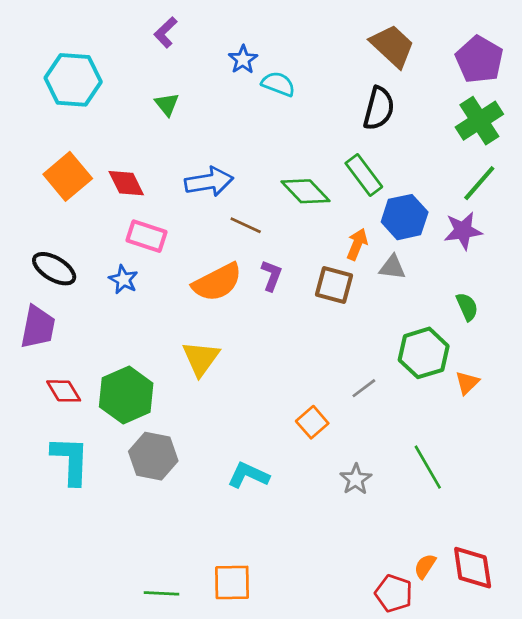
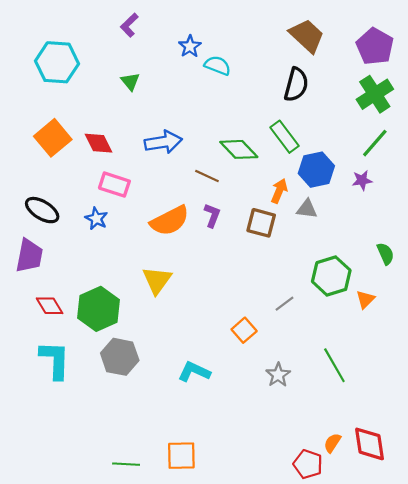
brown line: (246, 225) -> (207, 176), moved
purple star: (463, 231) -> (362, 180), size x0.7
green semicircle: (467, 307) -> (385, 254), moved

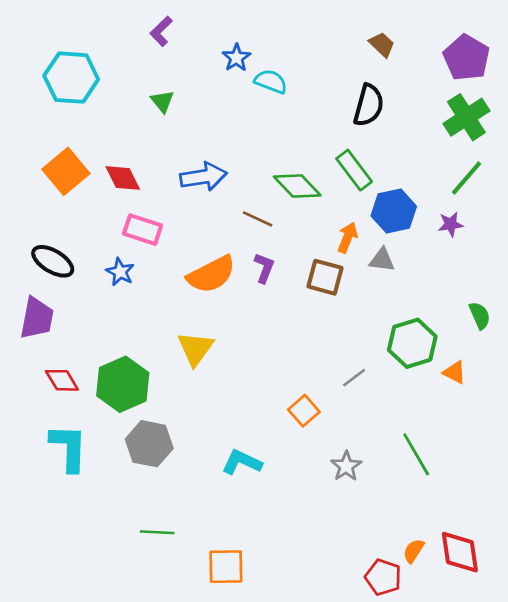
brown trapezoid: (307, 36) -> (382, 44), size x0.6
orange triangle: (365, 299) -> (455, 372), turned -48
green line: (126, 464) -> (157, 532), moved

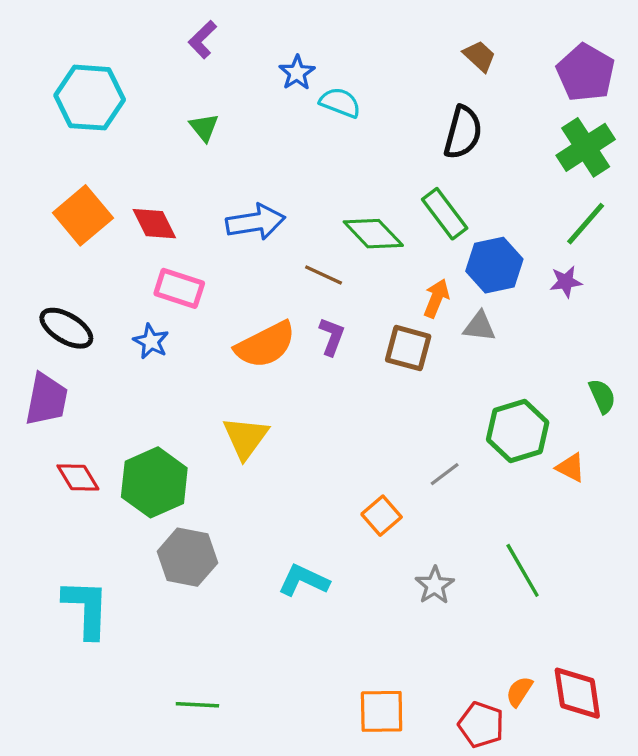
cyan L-shape: (69, 448) -> (86, 609), moved
green line: (157, 532) -> (197, 705), moved
orange square: (226, 567) -> (382, 711), moved

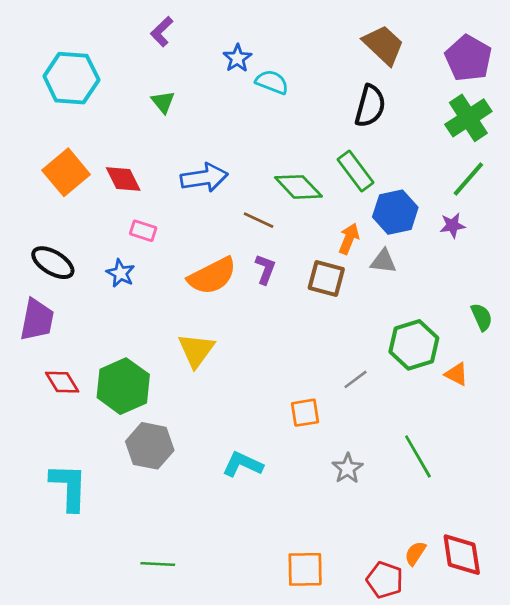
brown trapezoid: (479, 56) -> (383, 45), size x1.6
pink rectangle: (179, 288) -> (143, 231), size x0.7
orange square: (382, 516) -> (305, 413), turned 32

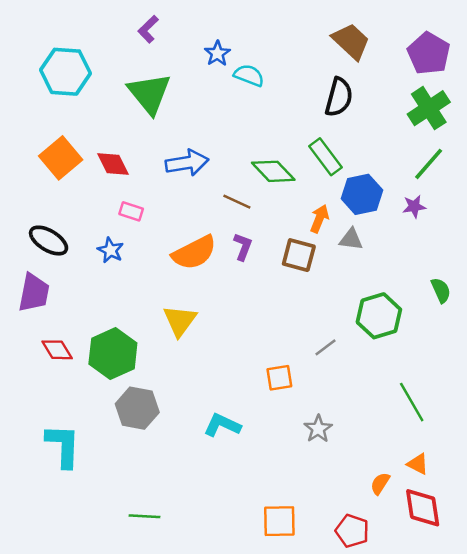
green triangle: (163, 102) -> (149, 94), size x2.0
orange triangle: (456, 374) -> (418, 464), moved
green line: (418, 456) -> (412, 402), moved
orange semicircle: (415, 553) -> (380, 483), moved

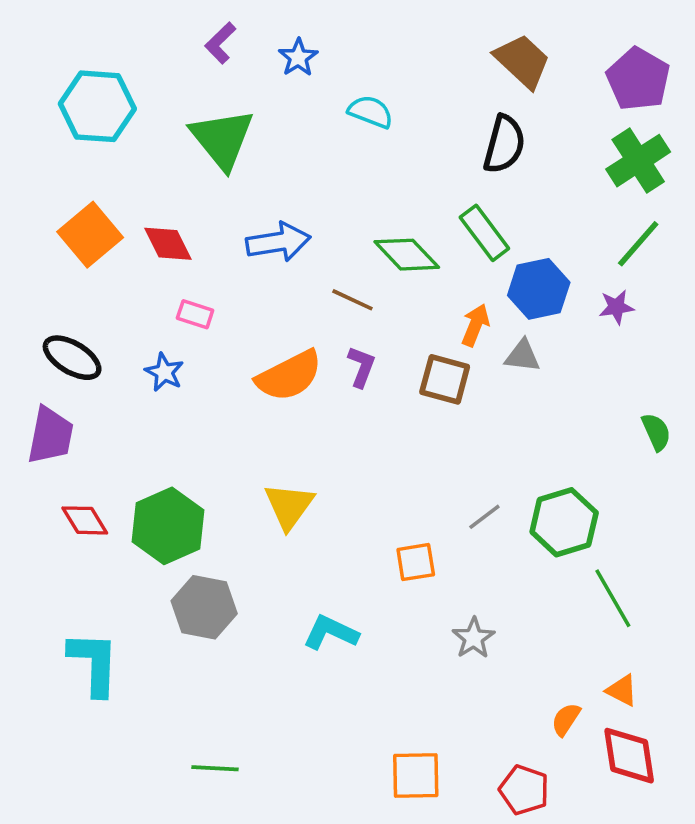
blue star: (217, 53) -> (298, 57), moved
green hexagon: (379, 316) -> (564, 522), moved
yellow triangle: (180, 321) -> (289, 506), moved

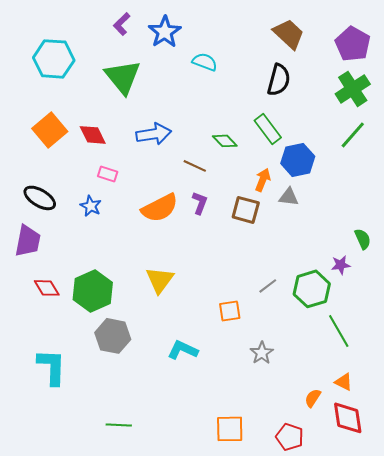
blue star: (298, 57) -> (165, 32), size x1.5
green diamond: (407, 255) -> (225, 141), size x0.7
purple star: (616, 307) -> (341, 265), moved

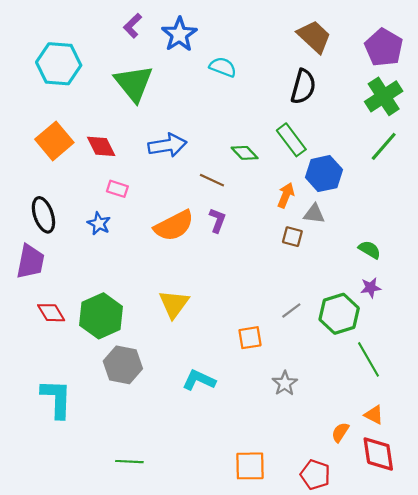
black ellipse: (40, 198) -> (43, 215), turned 40
brown square: (246, 210) -> (292, 237), moved, size x0.7
green semicircle: (363, 239) -> (370, 250), moved, turned -35

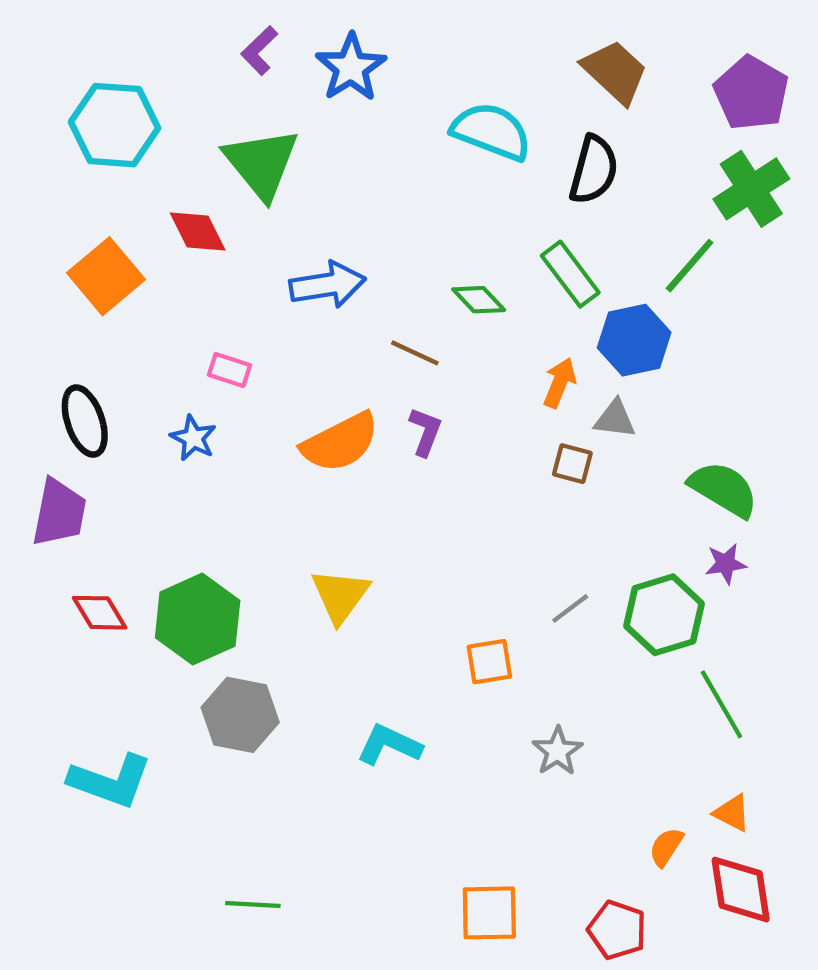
cyan semicircle: (223, 67) -> (491, 131), moved, size x1.5
red diamond: (101, 146) -> (198, 231), moved
green line: (384, 146) -> (690, 266), moved
green semicircle: (370, 250) -> (724, 489), size x1.6
cyan L-shape: (57, 399) -> (110, 781), turned 108

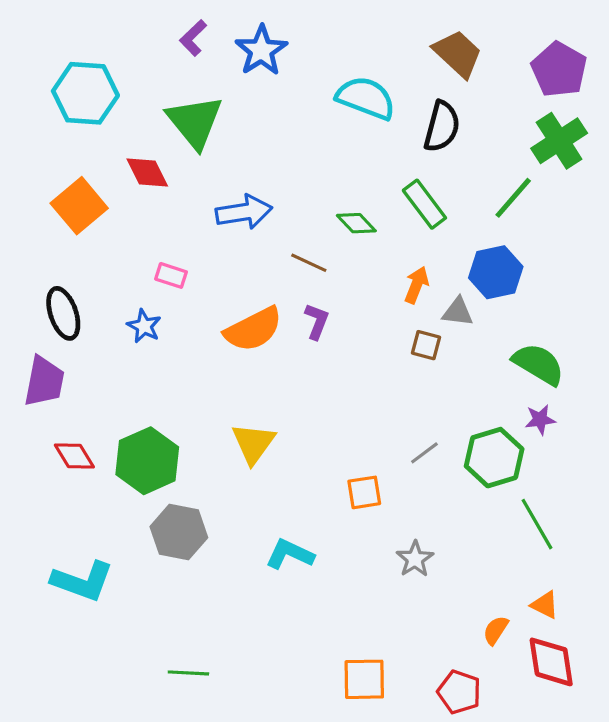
blue hexagon: (634, 340) -> (496, 272), moved

